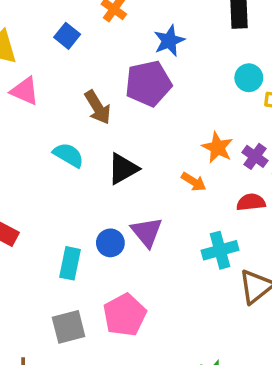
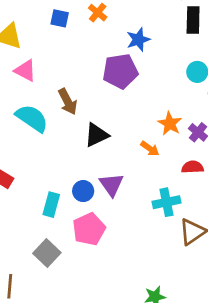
blue square: (67, 36) -> (60, 18), moved, turned -30
brown arrow: (98, 107) -> (68, 102), moved
cyan semicircle: (68, 155) -> (32, 118), moved, size x1.4
pink pentagon: (125, 315) -> (89, 229), moved
gray square: (69, 327) -> (47, 253), turned -36

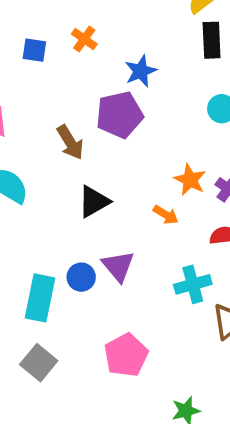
brown arrow: (68, 102) -> (70, 142), moved
cyan rectangle: (51, 205) -> (40, 298), size x1.4
pink pentagon: (89, 229) -> (126, 355), moved

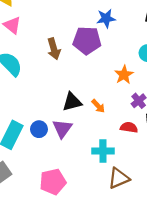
orange star: (190, 180) -> (124, 75), moved
black triangle: (94, 202) -> (72, 102), moved

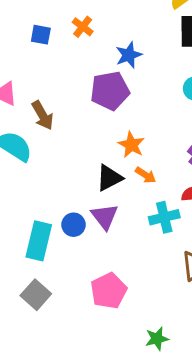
brown arrow: (54, 49) -> (43, 115), moved
orange star: (124, 75) -> (131, 145), moved
cyan cross: (103, 151) -> (164, 217), moved

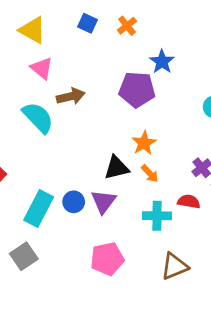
blue star: (129, 55) -> (162, 62), turned -30
brown arrow: (43, 115) -> (71, 96), turned -88
pink pentagon: (109, 291) -> (107, 259), moved

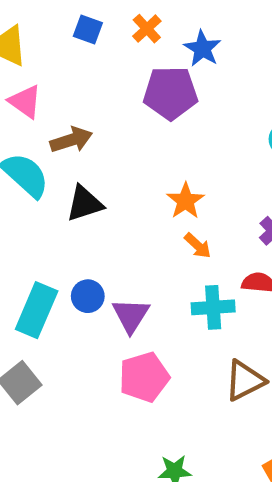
blue star: (162, 62) -> (202, 48), moved
purple pentagon: (137, 90) -> (171, 93), moved
black triangle: (117, 168) -> (85, 204), moved
purple triangle: (104, 202) -> (131, 315), moved

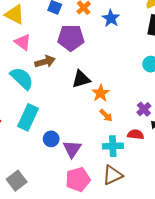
purple pentagon: (171, 93) -> (71, 38), moved
black triangle: (85, 204) -> (81, 79), moved
cyan rectangle: (37, 310) -> (28, 117), moved
brown triangle: (245, 381) -> (112, 175), moved

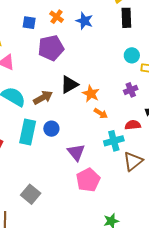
brown arrow: (45, 62) -> (43, 97), moved
purple cross: (144, 109) -> (131, 90), moved, turned 32
blue circle: (51, 139) -> (51, 129), moved
brown triangle: (112, 175) -> (133, 161), moved

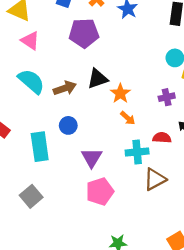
cyan rectangle: (28, 132) -> (40, 147), moved, turned -30

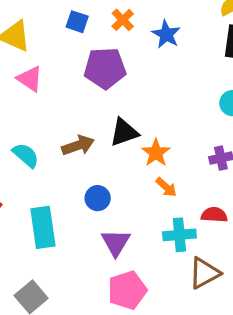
cyan semicircle: (31, 81) -> (26, 155), moved, size x0.7
blue circle: (68, 125) -> (98, 198), moved

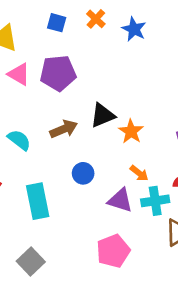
purple pentagon: (105, 68) -> (58, 73), moved
orange arrow: (166, 187) -> (139, 173), moved
purple triangle: (116, 243) -> (120, 200), moved, turned -40

